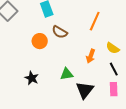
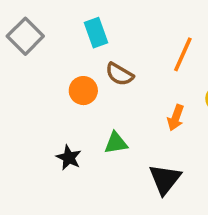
green triangle: (67, 74) -> (116, 143), moved

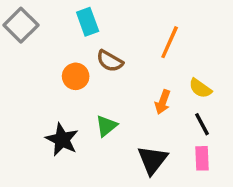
green triangle: (116, 143) -> (106, 126), turned -30
black star: (69, 158) -> (62, 140), size x1.4

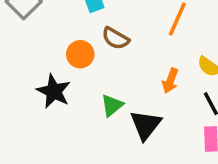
black star: (62, 140) -> (54, 91), moved
black triangle: (152, 160) -> (146, 125), moved

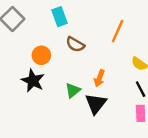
orange circle: (80, 54) -> (41, 55), moved
orange arrow: (170, 81) -> (99, 78), moved

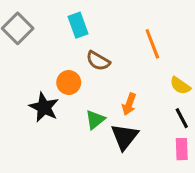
orange line: (118, 31) -> (152, 44), turned -45
orange circle: (41, 55) -> (69, 83), moved

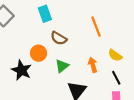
orange arrow: (129, 104) -> (93, 65), moved, turned 144
green triangle: (95, 120) -> (62, 66), moved

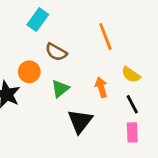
cyan rectangle: (45, 14) -> (38, 20), turned 56

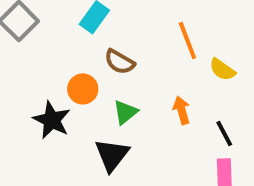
yellow semicircle: (131, 75) -> (222, 70), moved
black triangle: (80, 121) -> (112, 155), moved

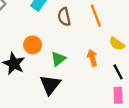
brown semicircle: (120, 62) -> (64, 17), moved, turned 48
yellow semicircle: (222, 70) -> (117, 44), moved

